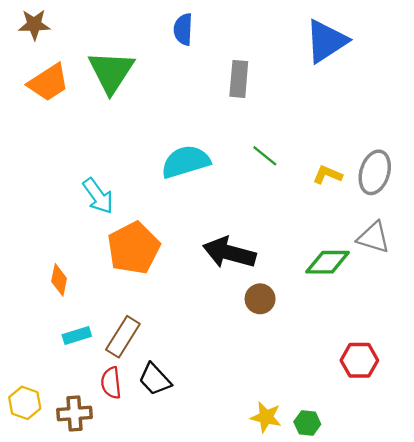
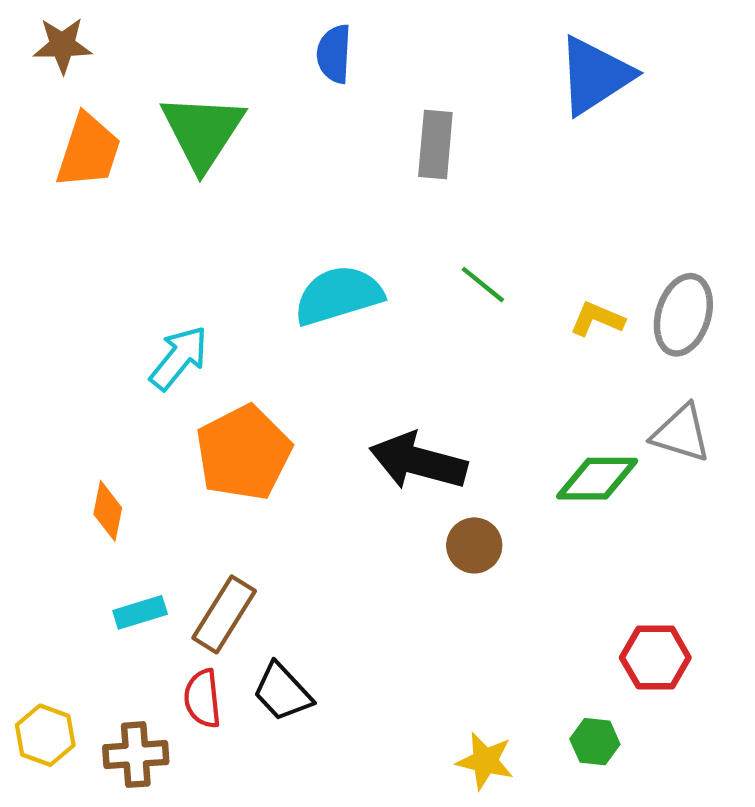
orange trapezoid: (48, 82) -> (88, 151), turned -39
cyan arrow: (98, 196) -> (179, 358), turned -105
green hexagon: (307, 423) -> (595, 742), moved

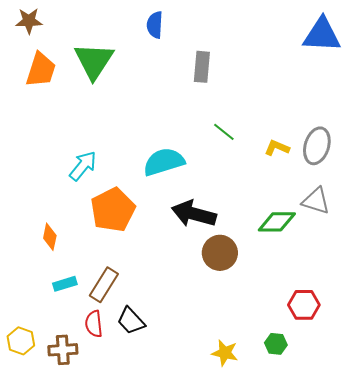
blue triangle: (595, 75) -> (322, 35), moved, turned 36
cyan semicircle: (338, 295) -> (164, 162), moved
brown circle: (474, 545) -> (220, 253), size x1.4

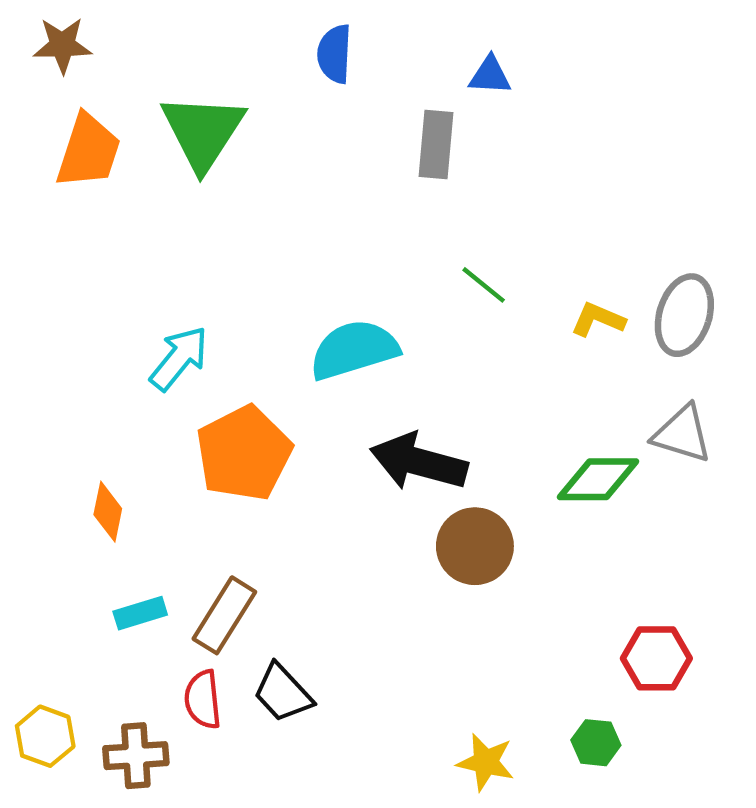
blue triangle: (322, 35) -> (490, 75), moved, size x0.5

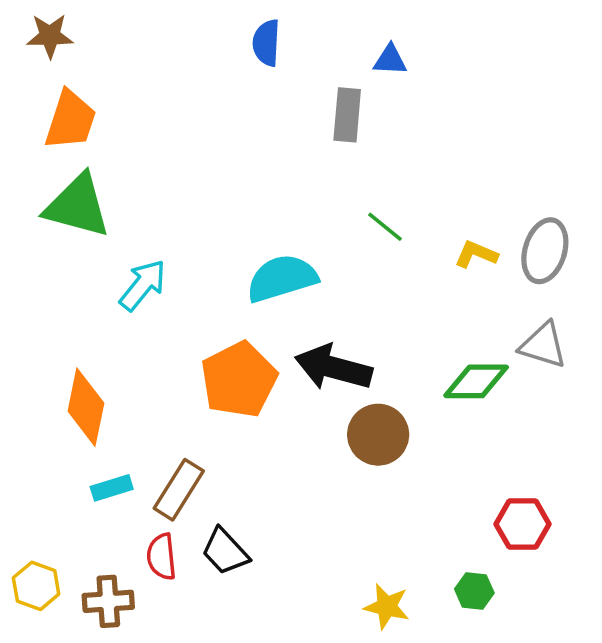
green triangle: (203, 132) -> (77, 206), moved, turned -48
orange pentagon: (244, 453) -> (239, 380), moved
orange diamond: (108, 512) -> (86, 407), size x1.6

